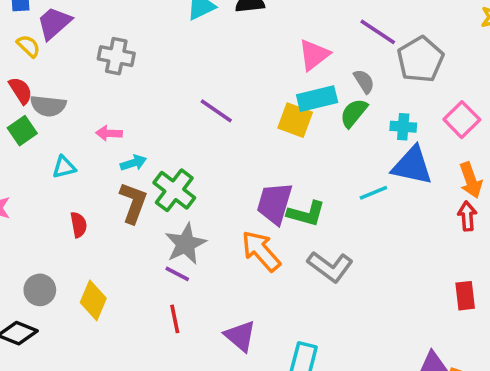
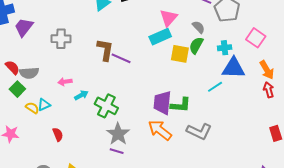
yellow semicircle: (28, 46) -> (32, 108), moved
cyan rectangle: (317, 99) -> (160, 37), moved
yellow square: (295, 120) -> (180, 54), moved
brown L-shape: (133, 203) -> (105, 50), moved

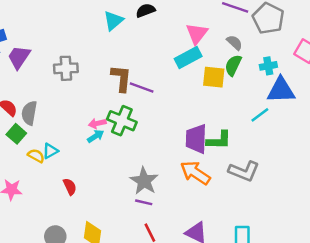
gray semicircle: (29, 73) -> (29, 113), turned 108
pink arrow: (65, 82) -> (97, 123), moved
green cross: (106, 106) -> (122, 121), moved

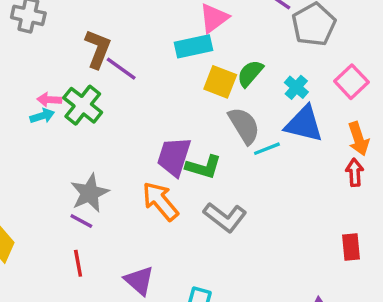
gray semicircle: (235, 43) -> (244, 126), moved, size x1.6
cyan cross: (268, 66) -> (296, 87), turned 35

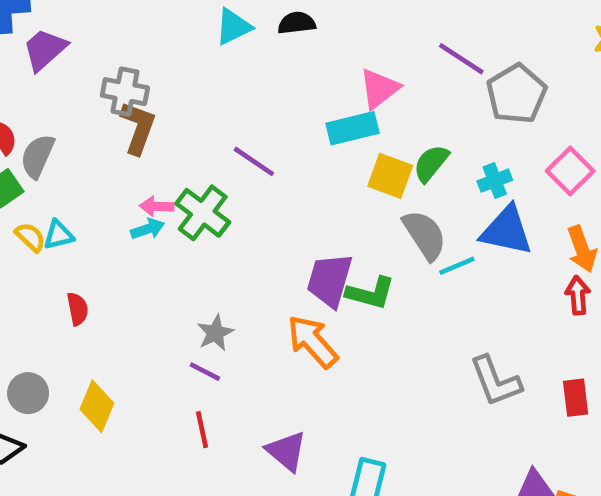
brown L-shape: (98, 49) -> (138, 128), moved
cyan cross: (296, 87) -> (495, 181), turned 30
gray star: (90, 193) -> (215, 333), size x0.7
gray L-shape: (225, 217) -> (495, 381), moved, turned 33

